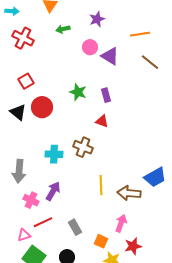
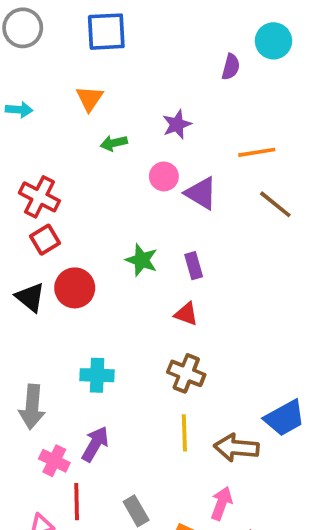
red cross: (23, 38) -> (39, 197), moved
brown cross: (83, 147) -> (186, 373), moved
red line: (43, 222) -> (77, 502), turned -66

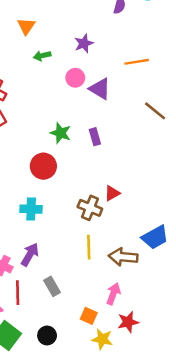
brown line: (275, 204) -> (155, 111), moved
red circle: (75, 288) -> (43, 166), moved
red triangle: (186, 314) -> (112, 193), moved, turned -49
gray rectangle: (136, 511) -> (52, 286), moved

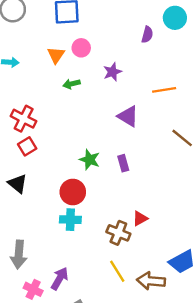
pink circle: (75, 78) -> (81, 48), moved
cyan cross: (31, 209) -> (70, 220), moved
yellow line: (89, 247) -> (117, 271), turned -30

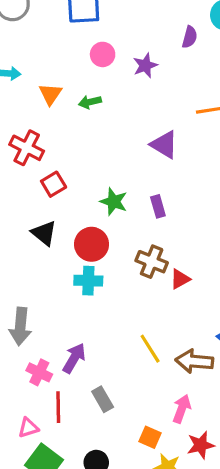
orange triangle: (56, 55) -> (50, 94), moved
purple star: (112, 72) -> (145, 66), moved
red square: (27, 146) -> (54, 184), moved
black triangle: (18, 184) -> (44, 233), moved
brown cross: (118, 233) -> (152, 262), moved

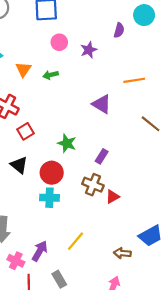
purple rectangle: (158, 206) -> (102, 156), moved, turned 48
yellow line: (150, 349) -> (76, 241), moved, turned 72
brown arrow: (194, 361) -> (122, 253), size x0.7

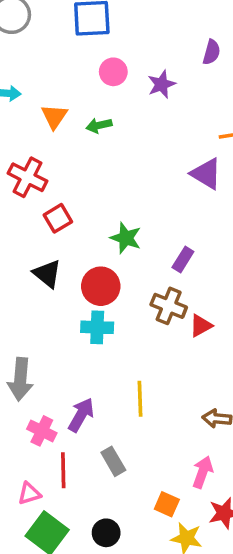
purple triangle: (102, 104) -> (206, 174), moved
yellow line: (76, 241) -> (140, 399), turned -42

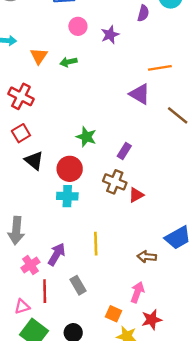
red square: (58, 218) -> (21, 133), moved
pink cross: (42, 431) -> (30, 265), turned 30

